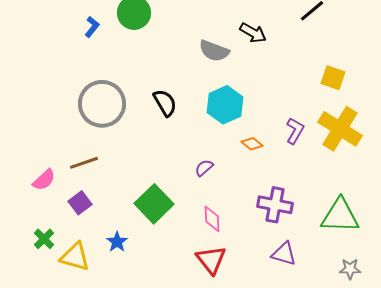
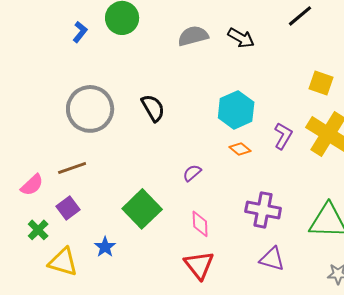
gray semicircle: (214, 51) -> (193, 36), moved, turned 144
cyan hexagon: (225, 105) -> (236, 110), moved
green cross: (44, 239) -> (38, 230), moved

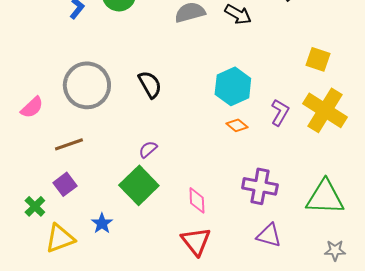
purple semicircle: (192, 173) -> (148, 149), moved
pink semicircle: (32, 185) -> (32, 107), moved
yellow triangle: (63, 262) -> (60, 238), turned -36

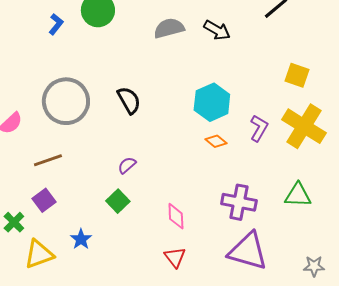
green square: (139, 185) -> (118, 201), size x0.6
green triangle: (325, 197) -> (298, 195), moved, size x0.7
purple triangle: (269, 235) -> (248, 251), size x1.6
red triangle: (196, 241) -> (175, 257), size x0.7

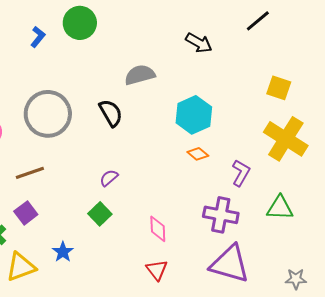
gray semicircle: (169, 28) -> (140, 75), moved
purple L-shape: (259, 128) -> (241, 173), moved

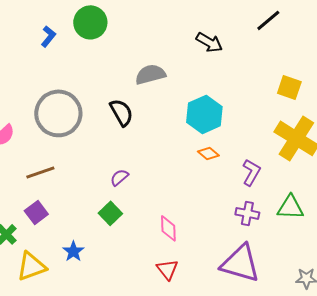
purple cross: (221, 215) -> (247, 213), moved, size x0.7

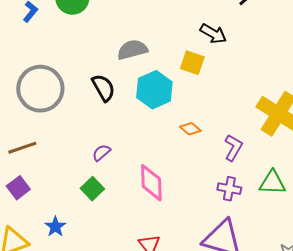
black arrow: (209, 42) -> (213, 34), moved
yellow square: (289, 87) -> (192, 63), moved
cyan hexagon: (204, 114) -> (154, 90), moved
pink diamond: (168, 228) -> (151, 183), moved, size x1.4

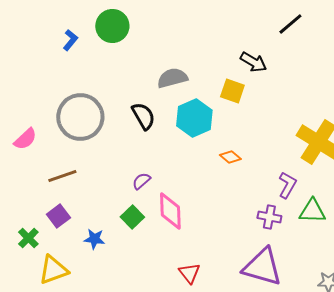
purple L-shape: (233, 148) -> (287, 185), moved
pink diamond: (151, 183) -> (170, 211), moved
blue star: (55, 227) -> (94, 239), moved, turned -30

